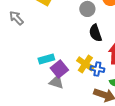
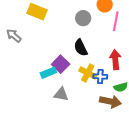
black semicircle: (95, 33) -> (81, 48), moved
purple square: (59, 69) -> (61, 64), moved

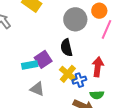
gray circle: (83, 18) -> (75, 19), size x1.5
blue cross: (100, 77) -> (79, 80), turned -32

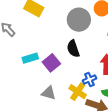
cyan rectangle: (30, 65) -> (30, 58), moved
yellow cross: (68, 74) -> (78, 92), moved

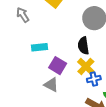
purple square: (51, 63) -> (58, 66), moved, turned -30
yellow cross: (78, 92) -> (86, 66), moved

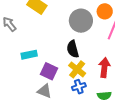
blue cross: (94, 79) -> (79, 87), moved

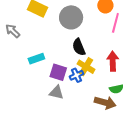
gray circle: (81, 21) -> (71, 17), moved
blue cross: (79, 87) -> (76, 75), moved

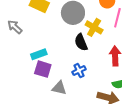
yellow cross: (86, 67) -> (94, 27), moved
purple square: (58, 72) -> (43, 69), moved

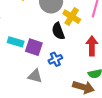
cyan rectangle: (39, 54) -> (16, 42), turned 35
purple square: (43, 69) -> (34, 47), moved

